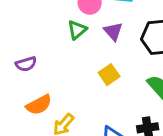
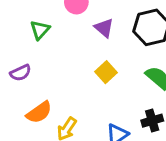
green triangle: (77, 30) -> (40, 30), moved

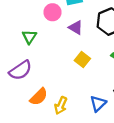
purple semicircle: (20, 73) -> (20, 70), size x1.5

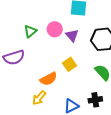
pink circle: (52, 12) -> (55, 29), moved
orange semicircle: (39, 97) -> (49, 79), moved

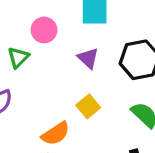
pink circle: (55, 29) -> (44, 30), moved

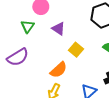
purple triangle: (88, 58) -> (58, 29), moved

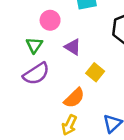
purple semicircle: (18, 57) -> (36, 74), moved

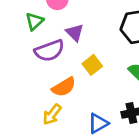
purple semicircle: (36, 74) -> (49, 51), moved

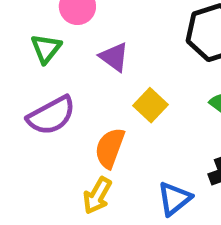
purple semicircle: (49, 51) -> (51, 115), moved
orange semicircle: (64, 87) -> (110, 148), turned 150

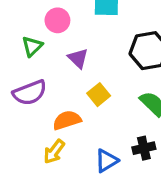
orange semicircle: (110, 148) -> (67, 120), turned 44

